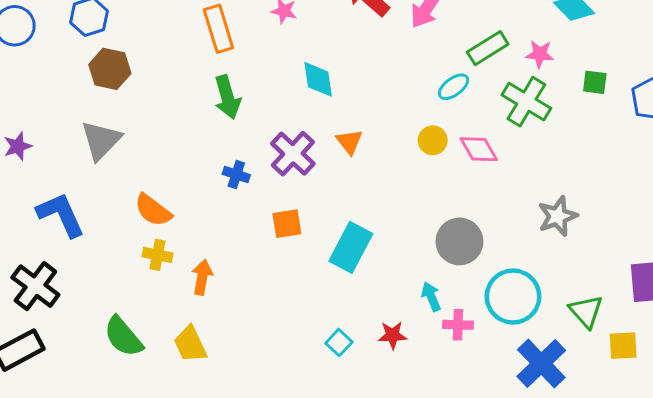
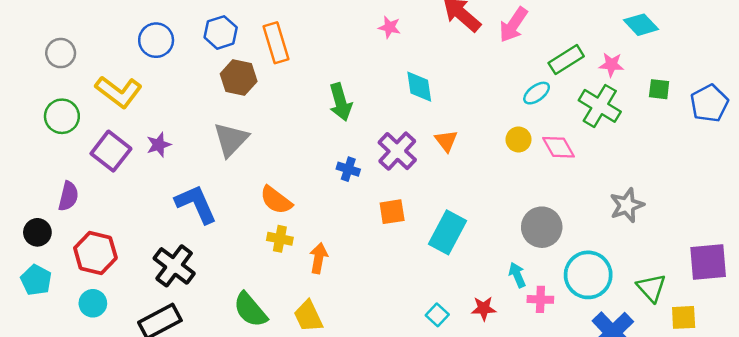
orange rectangle: (218, 29) -> (276, 43), moved

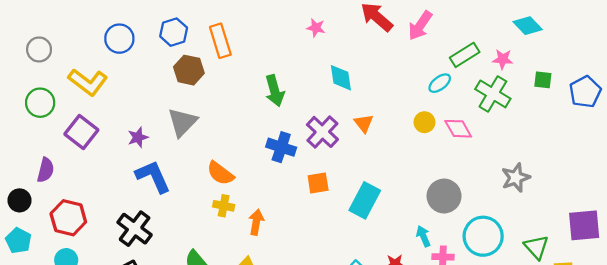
purple star: (159, 145) -> (138, 137), moved
blue cross: (348, 169) -> (281, 147), size x1.5

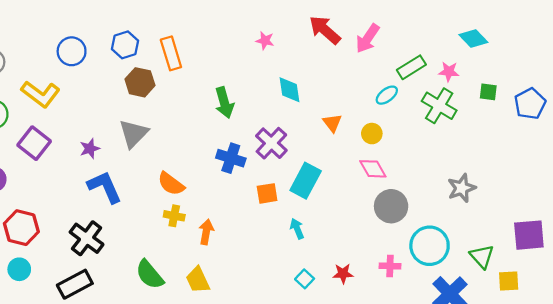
orange triangle: (364, 123) -> (332, 123), moved
pink diamond: (458, 129) -> (373, 169), moved
cyan rectangle: (365, 200) -> (306, 181), moved
cyan arrow: (423, 236) -> (297, 229), moved

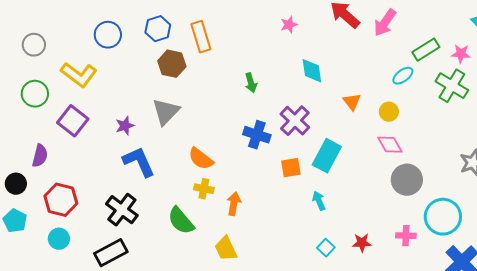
pink star: (265, 41) -> (289, 25), turned -30
green arrow: (224, 103) -> (251, 83), size x0.7
green semicircle: (150, 275) -> (181, 221), moved

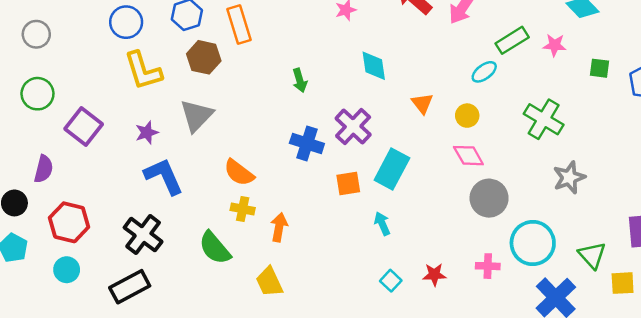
yellow L-shape: (79, 75) -> (143, 71), moved, turned 36
green cross: (452, 86) -> (544, 119), moved

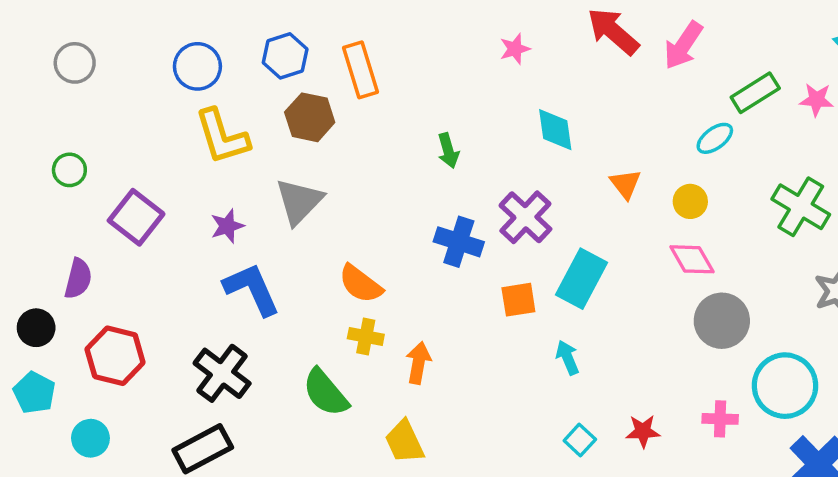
gray circle: (36, 34) -> (75, 63), moved
green circle: (37, 94) -> (69, 170), size x0.7
cyan circle: (67, 270) -> (90, 438), moved

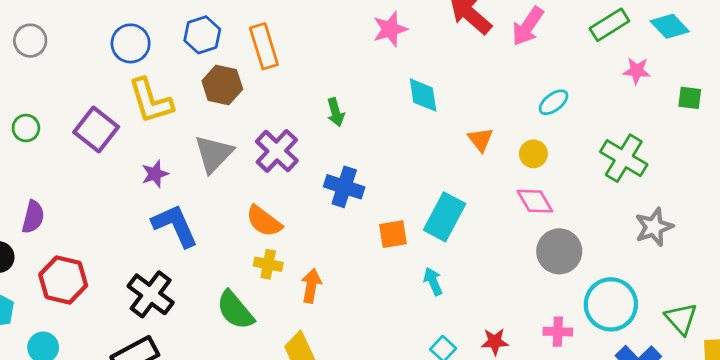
pink star: (515, 49) -> (390, 29), size x1.4
green rectangle: (755, 93) -> (609, 25), moved
purple square: (136, 217) -> (96, 129), moved
purple cross: (525, 217) -> (277, 151), moved

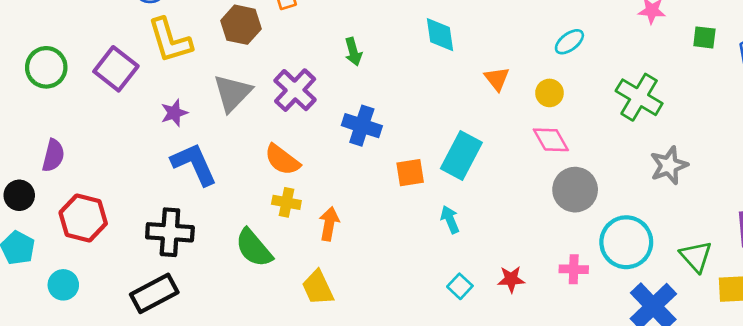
green circle: (26, 128) -> (46, 67), size x1.5
black cross: (151, 294) -> (170, 232), turned -33

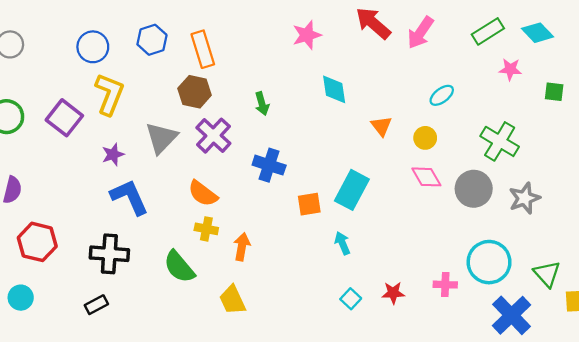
brown hexagon: (241, 25) -> (195, 92), moved
yellow L-shape: (170, 40) -> (109, 94), turned -141
gray circle: (575, 190) -> (474, 189), moved
black rectangle: (154, 293) -> (96, 305), size x0.6

